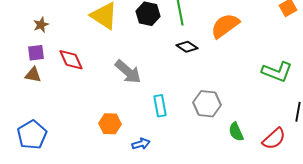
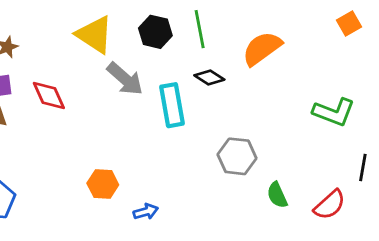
gray arrow: (128, 72) -> (125, 79), moved
cyan rectangle: (160, 106) -> (172, 105), moved, size x1.4

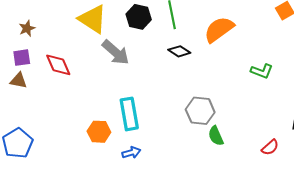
cyan rectangle: (172, 105) -> (129, 114), moved
green L-shape: (334, 112) -> (262, 71), moved, size x0.7
green semicircle: (277, 195) -> (216, 136), moved
red semicircle: (330, 205) -> (270, 147), size x0.7

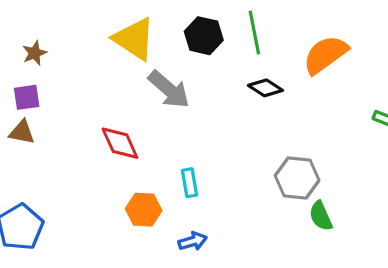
red diamond: (58, 65) -> (120, 143), moved
cyan rectangle: (129, 114) -> (190, 183), size x0.6

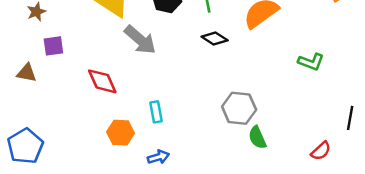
purple square: (27, 97) -> (53, 46), moved

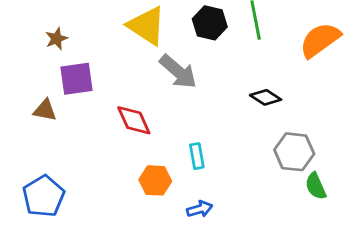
black diamond: (215, 39) -> (266, 97), moved
purple square: (53, 46) -> (77, 79), size x1.4

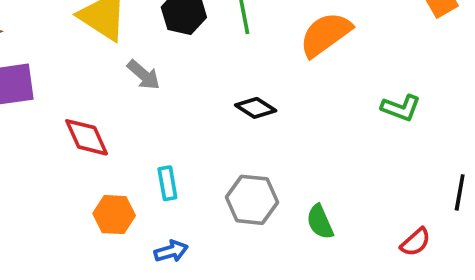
gray arrow: (178, 72) -> (144, 75), size x0.7
gray hexagon: (294, 152) -> (252, 200), moved

